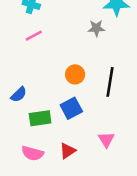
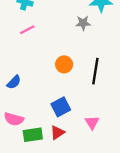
blue square: (71, 108) -> (61, 107), moved
green rectangle: (40, 118) -> (33, 135), moved
pink semicircle: (33, 153) -> (14, 119), moved

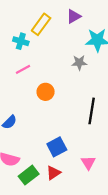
orange circle: (64, 64) -> (46, 92), moved
green rectangle: (33, 135) -> (29, 175), turned -30

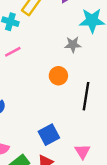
orange circle: (46, 92) -> (58, 76), moved

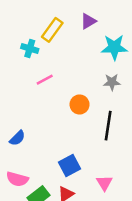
gray star: (73, 45) -> (112, 82), moved
pink line: (13, 52) -> (45, 80), moved

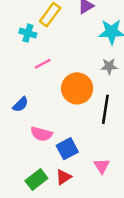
orange circle: (80, 104) -> (77, 88), size x1.6
blue semicircle: (17, 138) -> (20, 104), moved
pink semicircle: (17, 179) -> (41, 134), moved

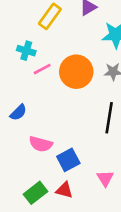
cyan cross: (28, 33) -> (26, 51), moved
orange circle: (77, 88) -> (76, 72), moved
red triangle: (64, 177) -> (64, 190), turned 49

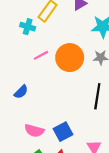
cyan cross: (26, 51) -> (28, 27), moved
pink semicircle: (41, 144) -> (34, 131), moved

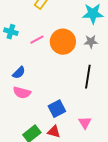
cyan cross: (28, 27) -> (11, 32), moved
pink semicircle: (34, 131) -> (22, 93), moved

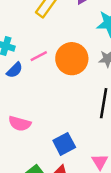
blue semicircle: (19, 73) -> (15, 70), moved

